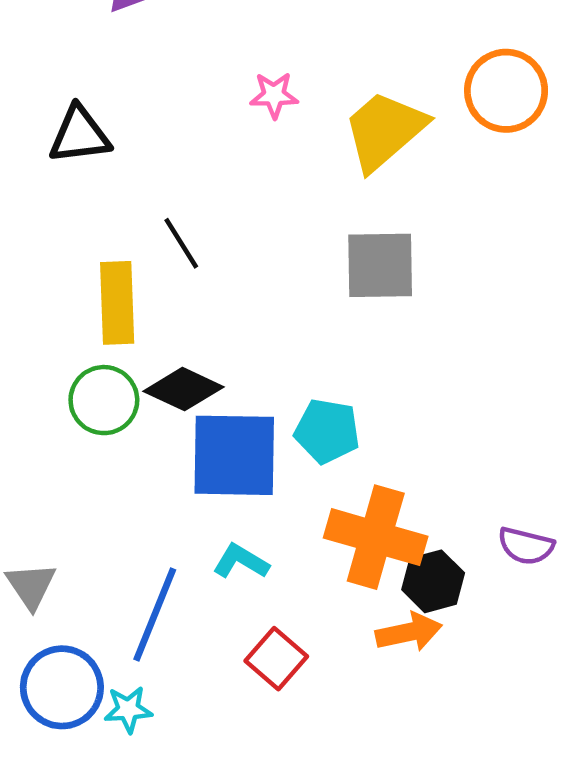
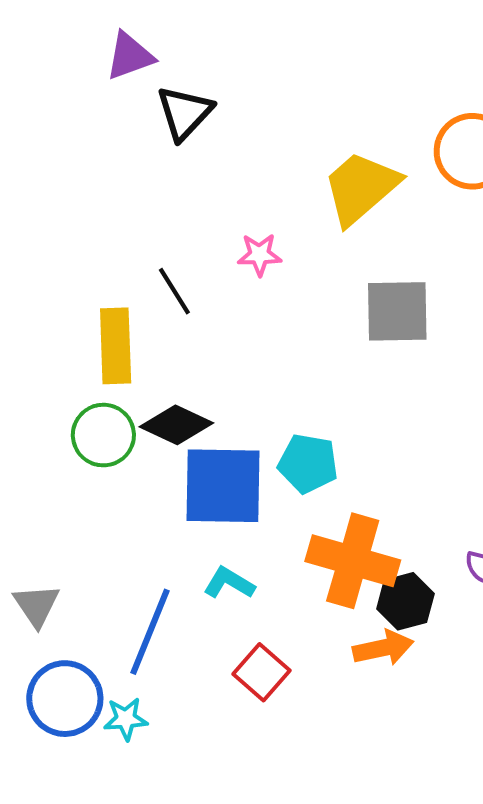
pink star: (274, 95) -> (259, 255), moved
black triangle: (80, 135) -> (184, 113), moved, turned -40
gray square: (380, 265) -> (397, 311), moved

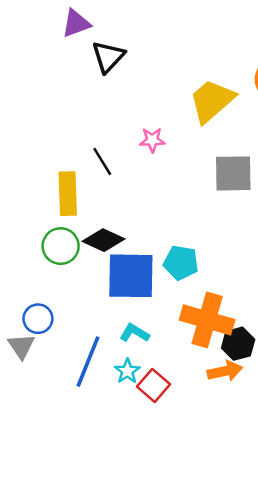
blue circle: (65, 699) -> (38, 319), moved, size x0.7
cyan star: (126, 719) -> (127, 371), moved, turned -30

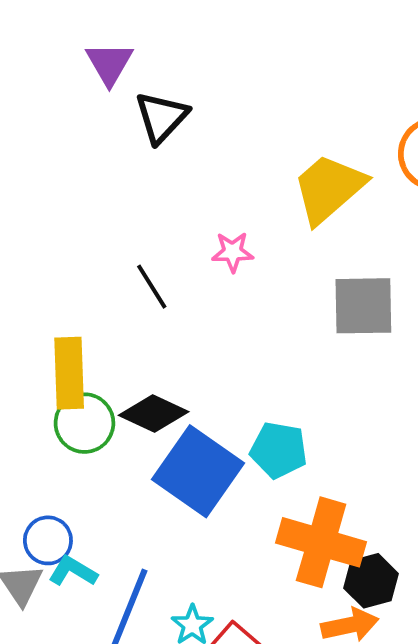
purple triangle: (76, 23) -> (109, 63), turned -40
yellow rectangle: (68, 194) -> (69, 373), moved
blue square: (131, 276) -> (198, 471), turned 34
cyan L-shape: (134, 333) -> (73, 571), moved

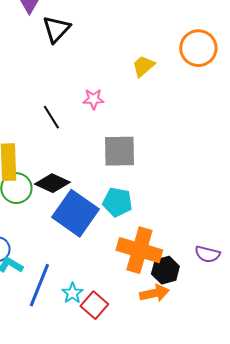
yellow trapezoid: (329, 188) -> (143, 66), size x0.6
gray square: (363, 306) -> (119, 151), moved

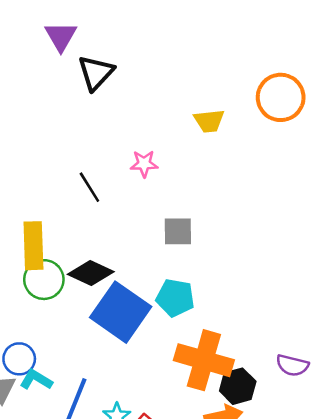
yellow trapezoid: (143, 66) -> (209, 121), turned -145
gray square: (119, 151) -> (178, 231), size x0.7

